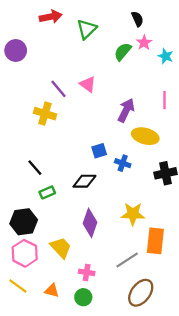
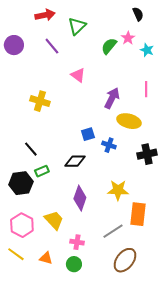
black semicircle: (137, 19) -> (138, 14), moved
purple line: (58, 89) -> (52, 46), moved
black hexagon: (24, 222) -> (21, 183), moved

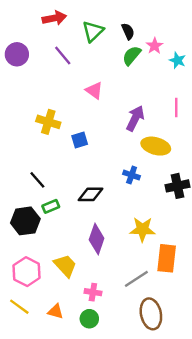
black semicircle: (138, 14) -> (128, 31), moved
blue square: (88, 134) -> (80, 140), moved
brown ellipse: (125, 260) -> (151, 314), turned -50

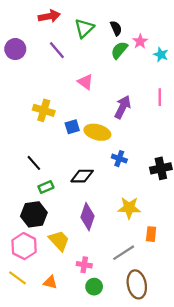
yellow ellipse: (156, 146) -> (97, 132), moved
black hexagon: (25, 221) -> (34, 214), moved
orange rectangle: (167, 258) -> (151, 234), size x0.6
green circle: (89, 319) -> (94, 287), moved

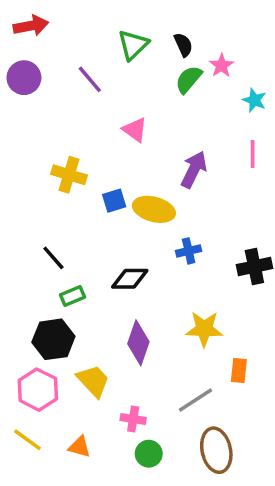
red arrow: (49, 16) -> (31, 26), moved
cyan star: (161, 54) -> (254, 100), moved
blue cross: (119, 159) -> (189, 251), turned -32

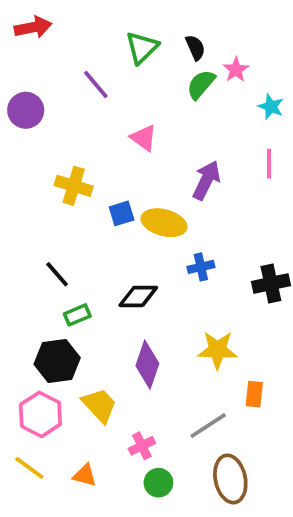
purple circle: (24, 78) -> (26, 110), moved
pink cross: (133, 419) -> (142, 446), turned -35

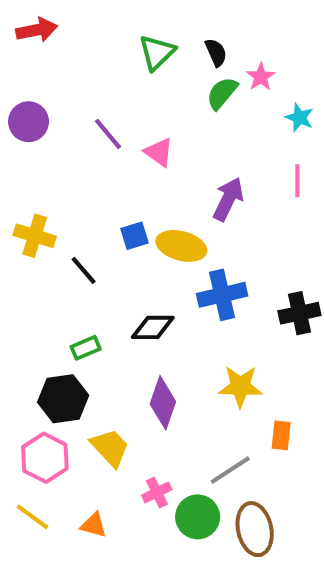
purple line: (96, 84) -> (108, 134), moved
yellow cross: (74, 186) -> (35, 236), moved
blue cross: (201, 267) -> (222, 295), size x1.6
black line: (57, 274) -> (84, 270), moved
green circle: (158, 483) -> (198, 517), moved, size x1.4

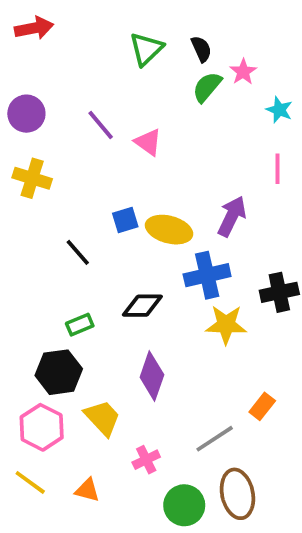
purple arrow: (228, 199) -> (232, 216), moved
yellow cross: (35, 236) -> (32, 178), moved
yellow star: (240, 386) -> (226, 325), moved
orange rectangle: (281, 435) -> (262, 406), turned 32
green circle: (198, 517) -> (184, 505), moved

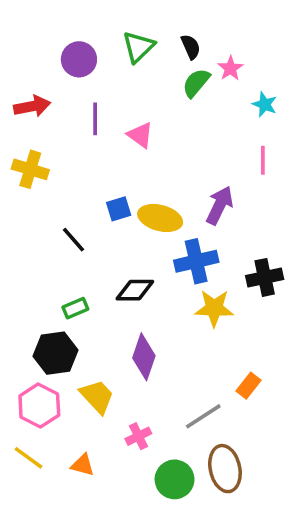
red arrow: (34, 28) -> (32, 106), moved
purple circle: (26, 114) -> (79, 59), moved
purple line: (101, 125) -> (95, 119), turned 40

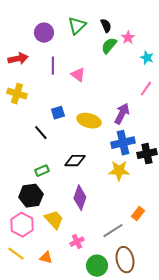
pink line: (263, 160) -> (146, 89), turned 35
blue square: (119, 209) -> (58, 113), moved
blue cross: (196, 261) -> (123, 143), moved

